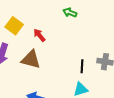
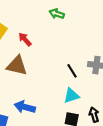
black line: (82, 66) -> (72, 71), turned -32

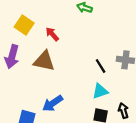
blue arrow: (25, 107) -> (53, 103), turned -48

